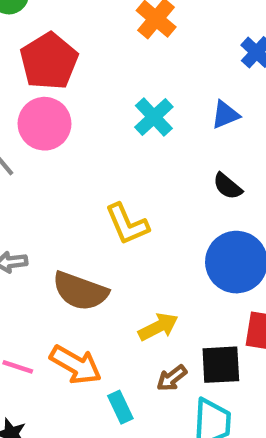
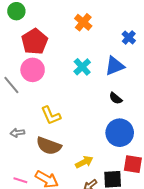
blue triangle: (225, 115) -> (115, 66), size x1.5
yellow L-shape: (127, 224) -> (51, 115), moved

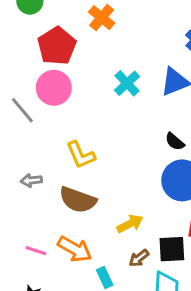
orange cross: (83, 22) -> (102, 18), moved
black semicircle: (116, 98) -> (175, 142), moved

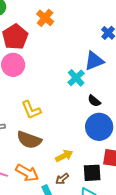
cyan cross: (127, 83) -> (76, 78), moved
brown arrow: (139, 258) -> (62, 179), moved

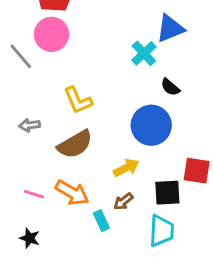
blue circle: (99, 127) -> (151, 125), moved
brown semicircle: (29, 140) -> (75, 144), turned -50

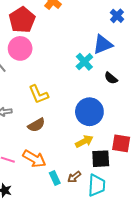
black semicircle: (170, 87) -> (111, 78), moved
brown semicircle: (75, 144) -> (36, 125), size x0.7
yellow arrow: (126, 168) -> (84, 141), moved
brown arrow: (123, 201) -> (74, 177), moved

